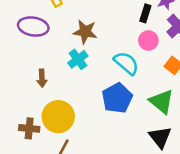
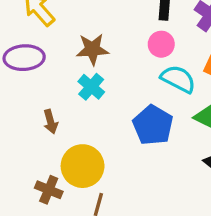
pink circle: (148, 40) -> (161, 44), moved
cyan semicircle: (126, 63) -> (178, 79), moved
brown cross: (29, 128) -> (49, 190), turned 30

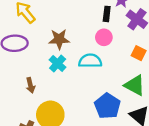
cyan semicircle: (178, 79) -> (90, 61), moved, turned -30
blue pentagon: (153, 125) -> (107, 106), moved

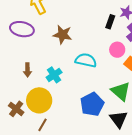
pink circle: (104, 37) -> (117, 50), moved
cyan cross: (58, 64) -> (54, 75), moved

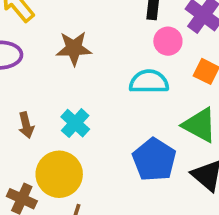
pink circle: (117, 50) -> (168, 41), moved
cyan semicircle: (86, 60) -> (149, 82), moved

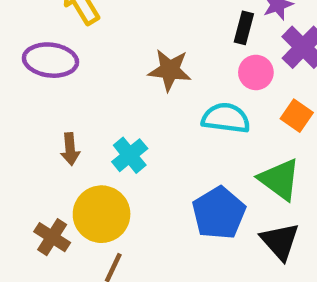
brown star: (74, 48) -> (170, 70), moved

